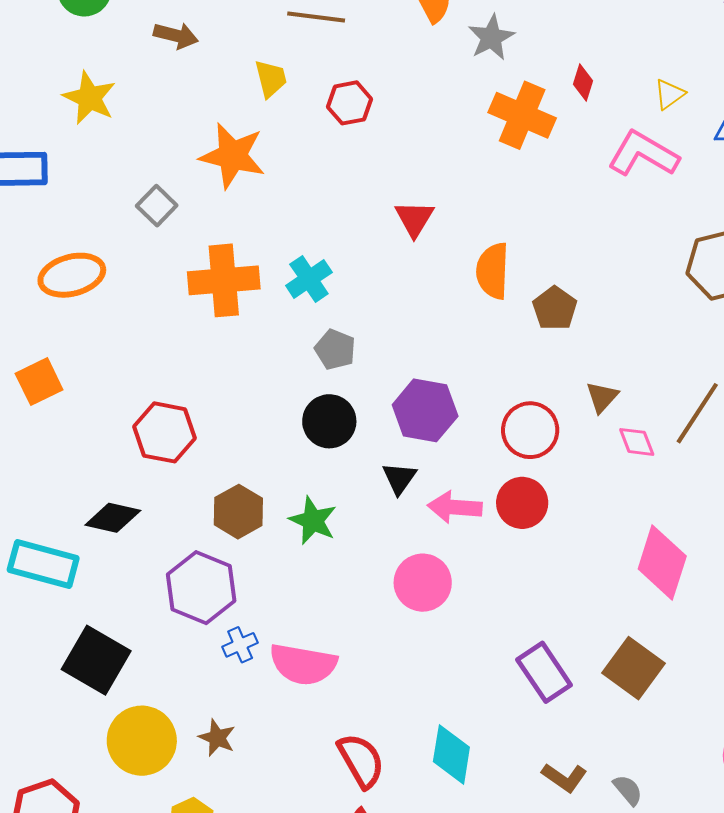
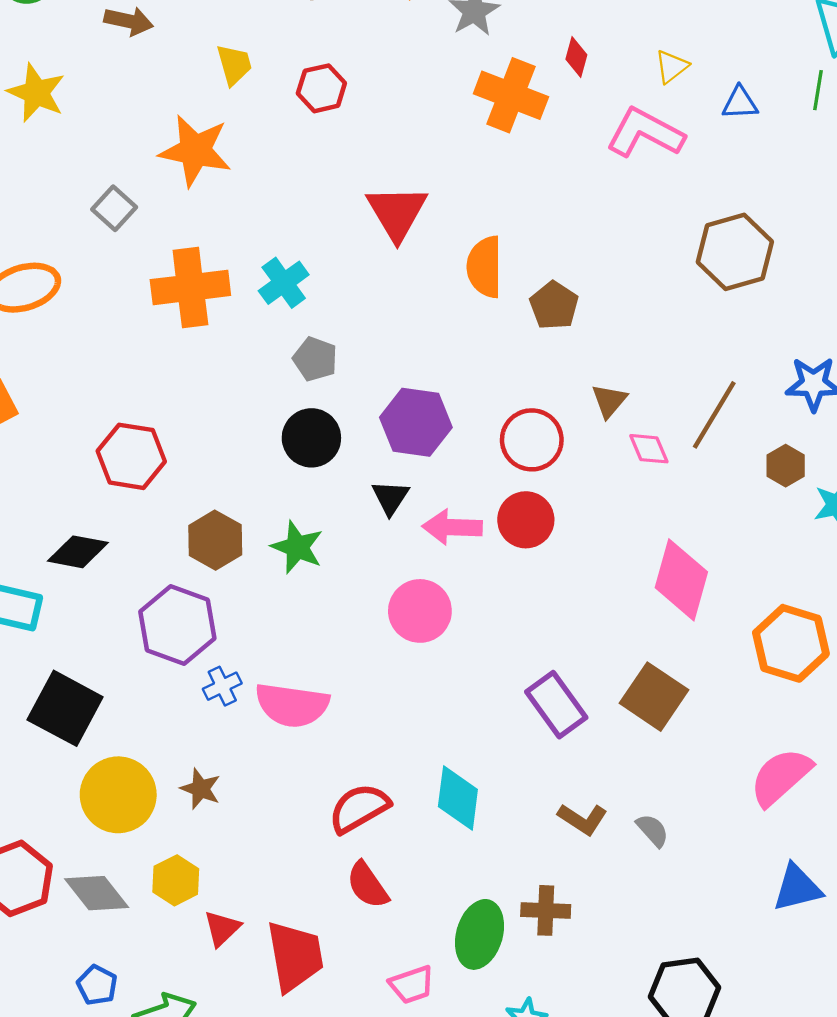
red triangle: (414, 219) -> (397, 213), size x1.4
red semicircle: (361, 761) -> (359, 808), turned -88

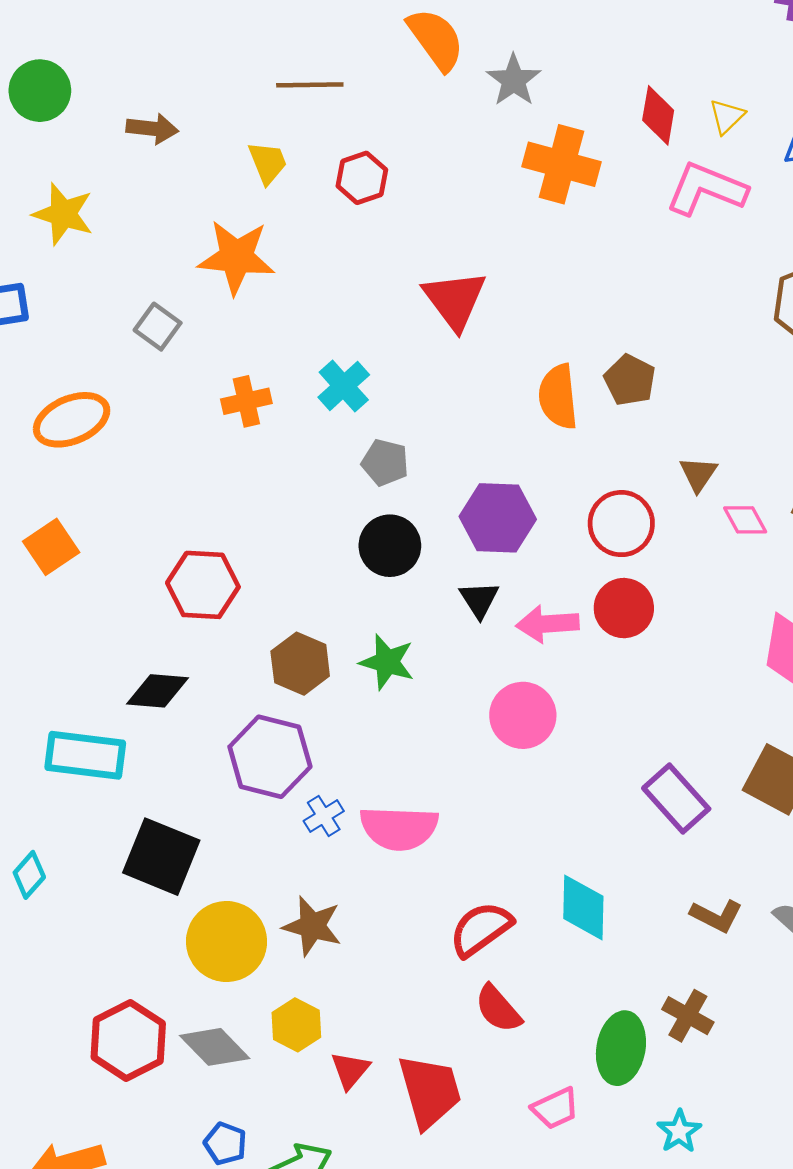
red diamond: (576, 57) -> (658, 115), moved, size x1.4
orange semicircle: (485, 267) -> (558, 397), moved
orange cross: (190, 288) -> (246, 401), size x0.6
brown star: (201, 789) -> (312, 926), size x1.4
brown cross: (546, 910) -> (688, 1016), turned 33

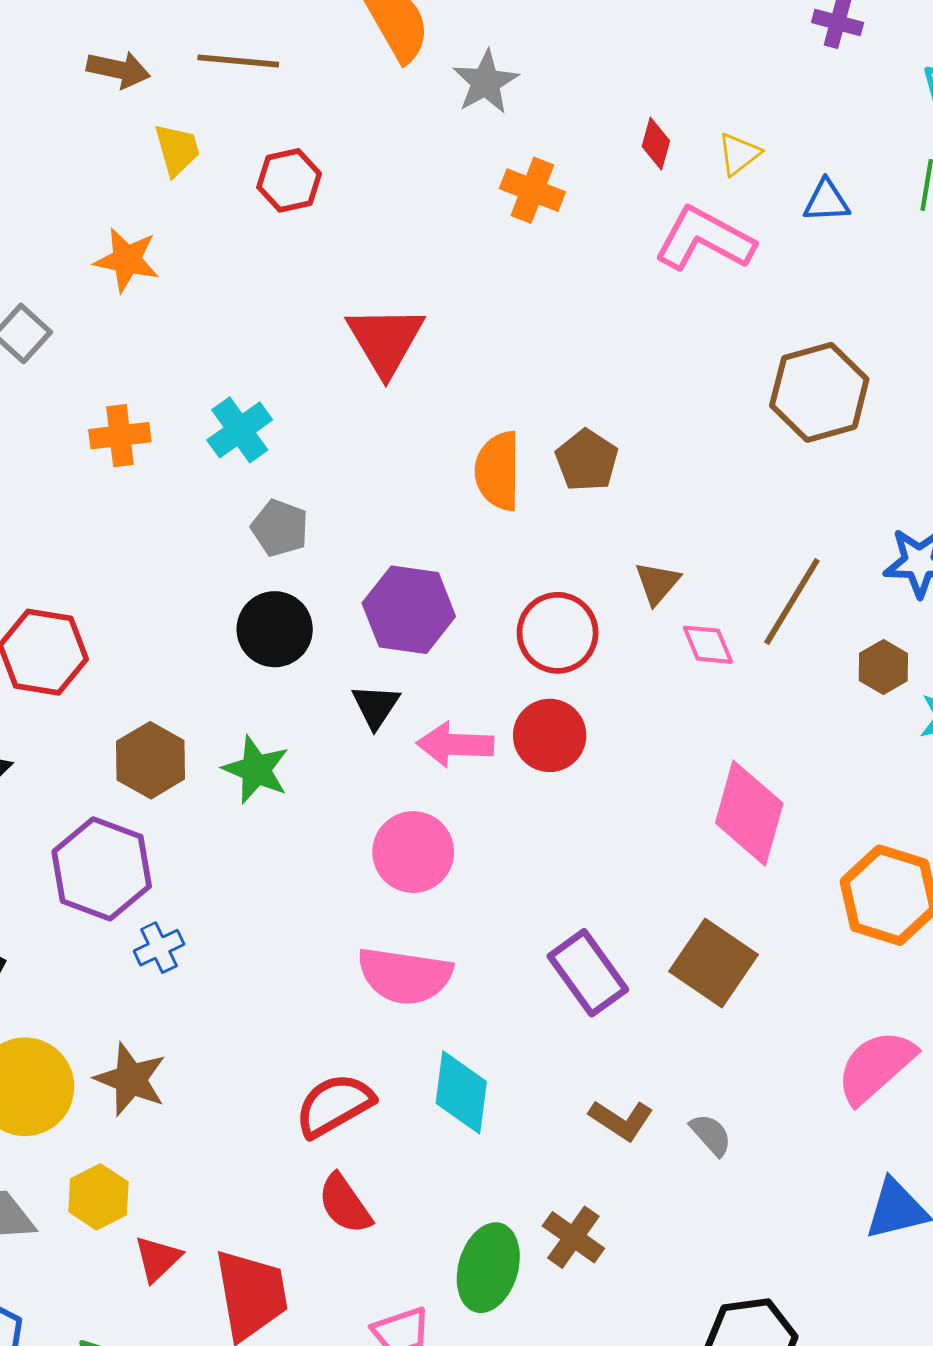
red diamond: (658, 115) -> (656, 144), size x0.7
brown arrow: (152, 129) -> (118, 70), moved
orange cross: (561, 164) -> (532, 190), size x0.7
orange star: (236, 257) -> (127, 260), size x0.7
pink semicircle: (399, 828) -> (405, 976), moved

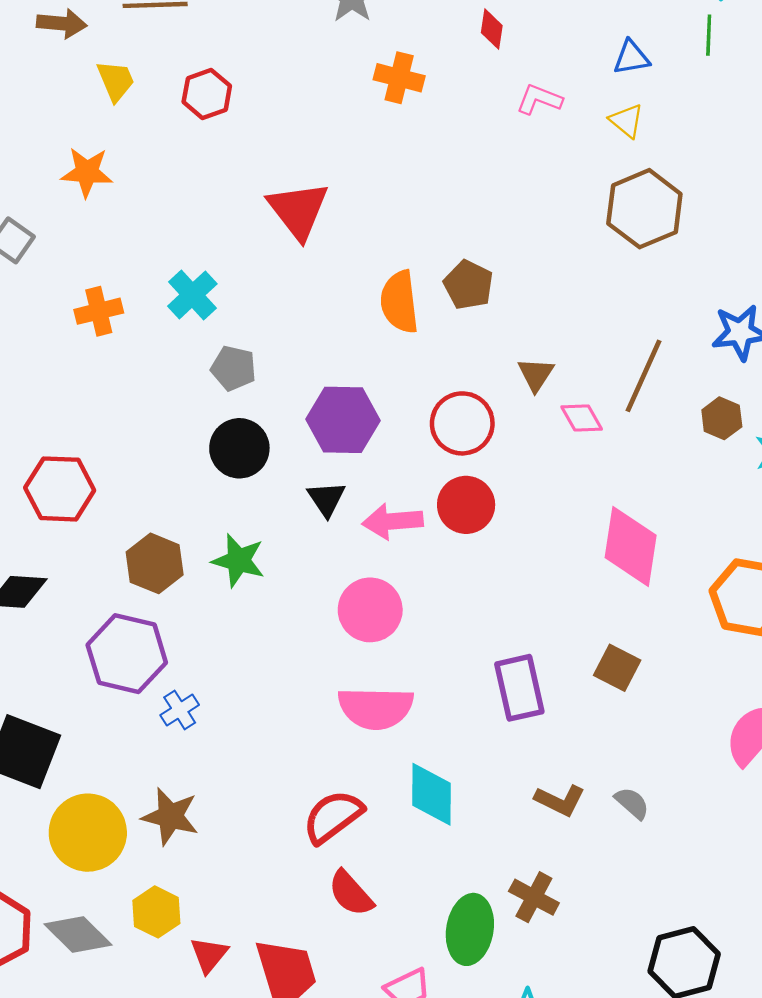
yellow triangle: (739, 154) -> (627, 121), moved, turned -36
pink L-shape: (704, 239) -> (539, 99), size x0.6
brown square: (713, 963) -> (617, 668), size x0.7
purple rectangle: (588, 973) -> (519, 688), turned 30

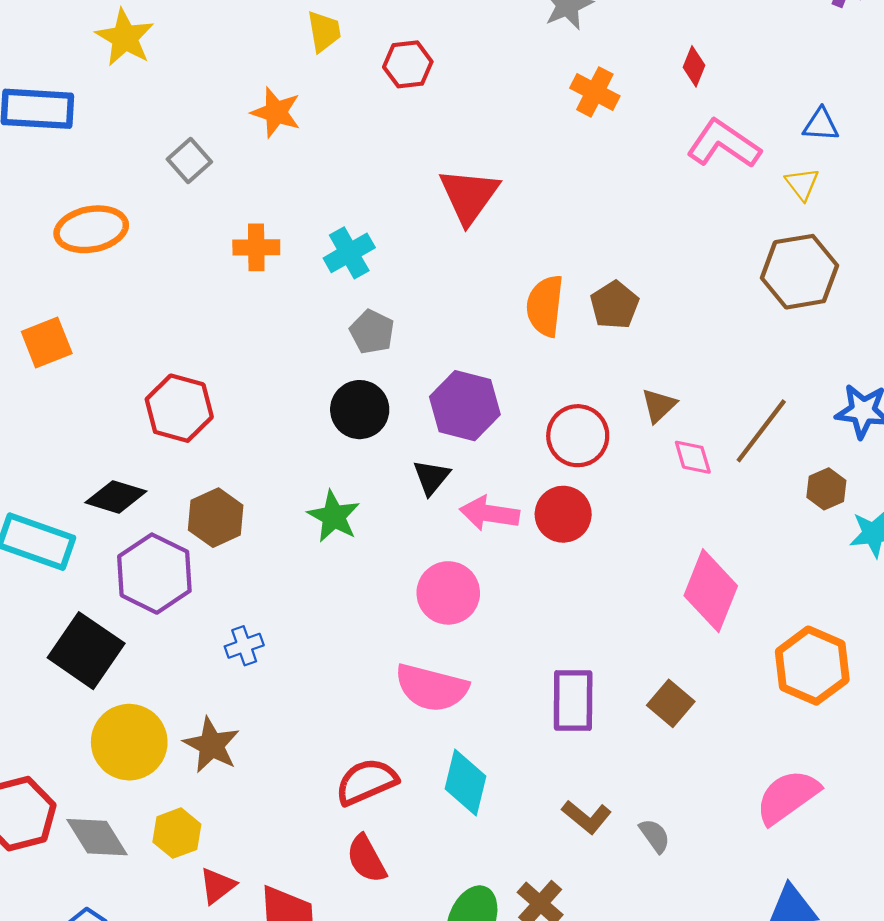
pink L-shape: (539, 99) -> (724, 144), size x1.6
brown hexagon: (155, 563) -> (216, 518), moved
purple hexagon: (127, 654) -> (154, 574), moved

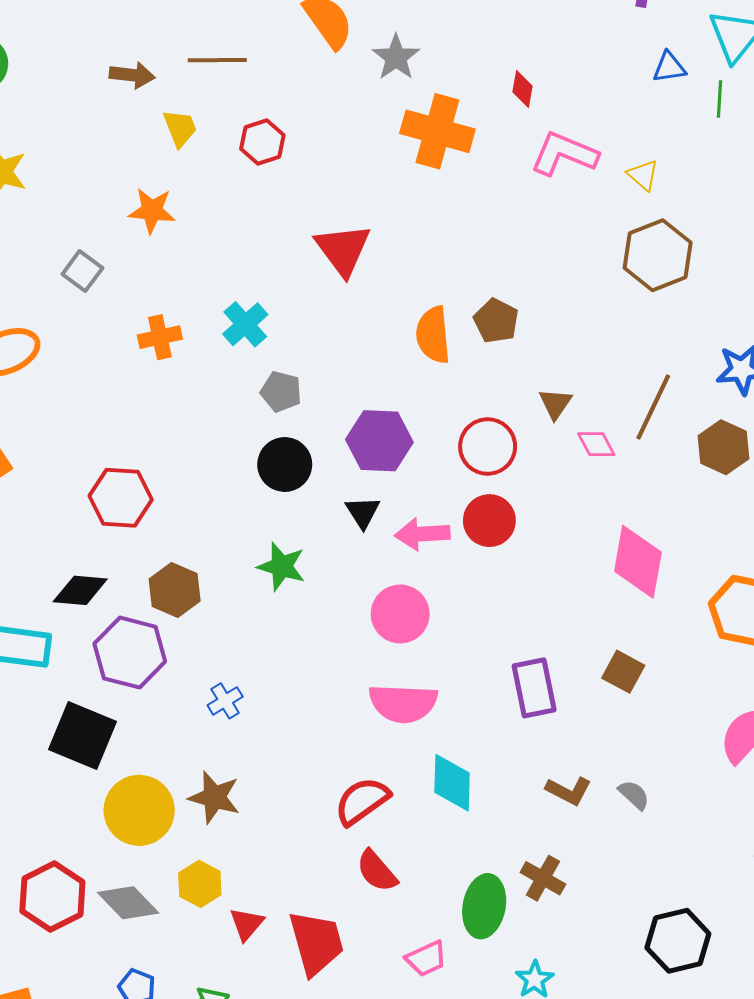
orange cross: (595, 92) -> (437, 131), size x1.6
blue triangle: (821, 125) -> (669, 67), moved
brown hexagon: (826, 489) -> (723, 447), size x1.4

